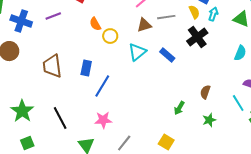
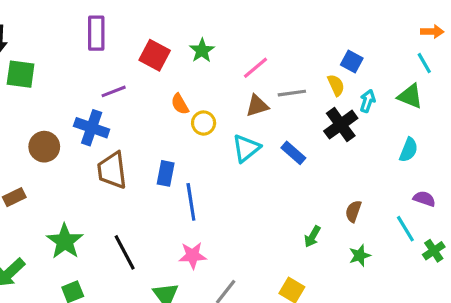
cyan arrow: (213, 14) -> (368, 101), moved
blue cross: (21, 21) -> (92, 128), moved
blue line: (102, 86) -> (191, 202), turned -40

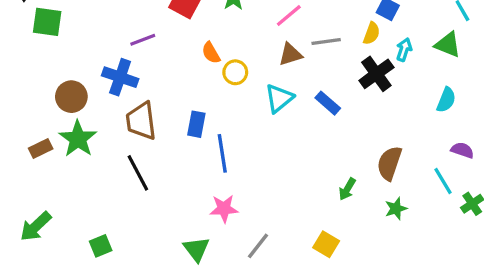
yellow semicircle: (336, 85) -> (372, 33), turned 45
brown semicircle: (353, 211) -> (389, 163), size x1.5
green star: (65, 241) -> (78, 139), moved
black line: (125, 252) -> (138, 173), moved

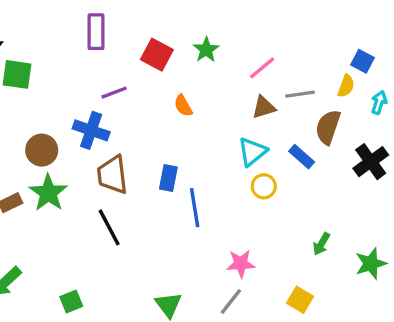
yellow circle: (235, 72) -> (264, 186), moved
black cross: (376, 74) -> (371, 162), moved
brown semicircle: (389, 163) -> (328, 127), moved
pink star: (224, 209) -> (241, 264), moved
green star: (396, 209) -> (371, 264), size x1.4

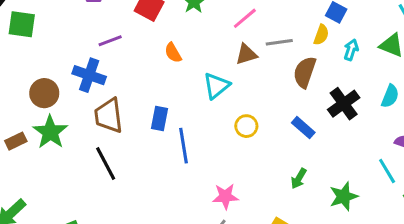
cyan triangle: (252, 152) -> (216, 86), moved
blue rectangle: (302, 157) -> (303, 128), moved

